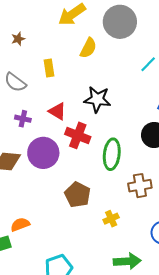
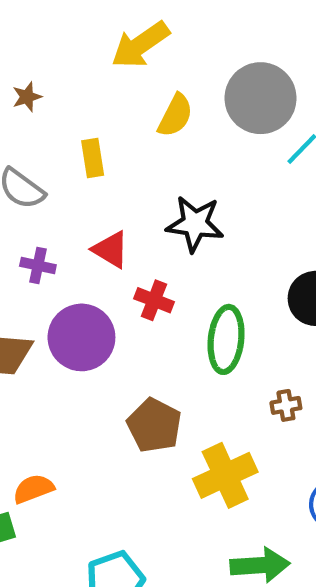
gray circle: (120, 22) -> (261, 98), moved
red cross: (78, 135) -> (154, 300), size x0.7
brown cross: (140, 186) -> (286, 405), size x0.6
yellow cross: (111, 219) -> (225, 475), size x1.8

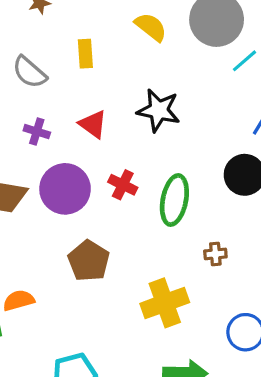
yellow semicircle: (175, 115) -> (151, 27), turned -84
red cross: (154, 300) -> (123, 185), moved
brown pentagon: (154, 425) -> (89, 261), moved

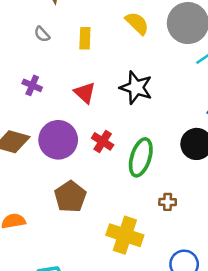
gray semicircle: (29, 72) -> (42, 34), moved, size x0.6
purple cross: (37, 132) -> (32, 85), moved
yellow cross: (165, 303) -> (125, 235), turned 32

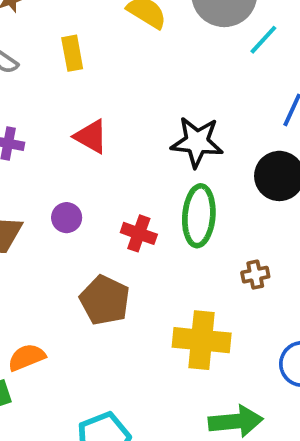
black star: (136, 88) -> (197, 142), moved
purple circle: (58, 140) -> (67, 218), size x0.5
red cross: (103, 141) -> (139, 233), moved

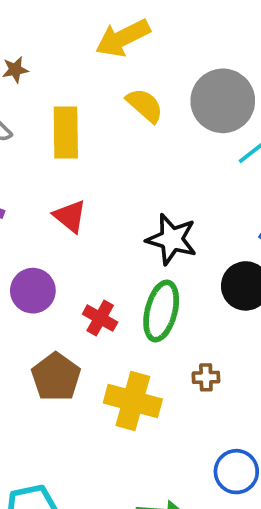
yellow rectangle: (72, 53) -> (66, 133), size x1.5
purple circle: (67, 218) -> (33, 291), size x1.5
yellow cross: (202, 340) -> (133, 401), moved

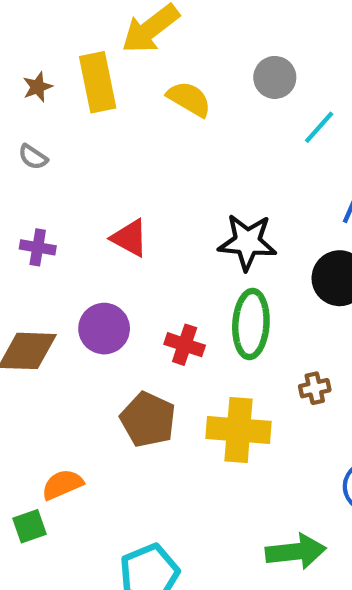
gray circle: (223, 101) -> (275, 77), size x0.6
yellow rectangle: (66, 133) -> (98, 82), moved

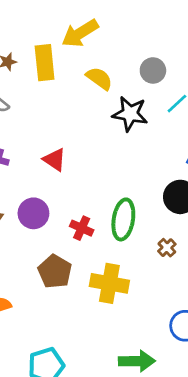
black star: (247, 242) -> (130, 114), moved
brown cross: (315, 388) -> (167, 248), moved, turned -36

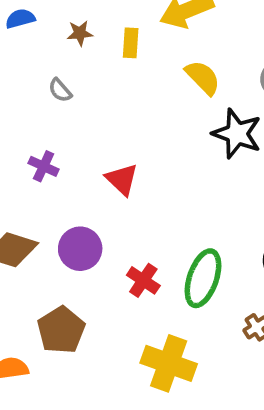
yellow rectangle: (45, 63) -> (131, 43), size x0.6
brown pentagon: (55, 272) -> (61, 330), moved

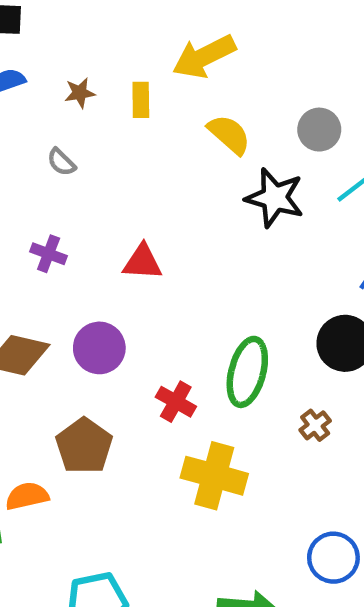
red triangle: (122, 179) -> (142, 262), turned -36
red cross: (143, 280) -> (176, 402), moved

